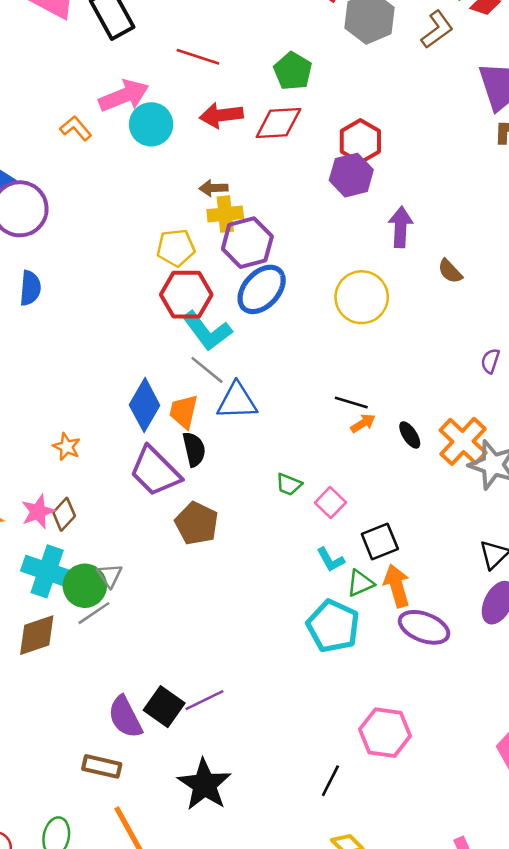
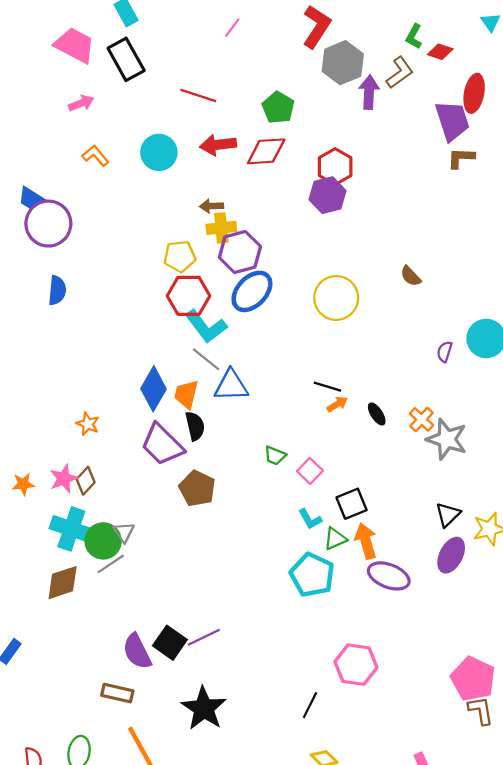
pink arrow: (124, 96) -> (81, 103), moved, size x0.6
purple arrow: (401, 227) -> (369, 92), moved
orange cross: (463, 441) -> (422, 419), size x0.6

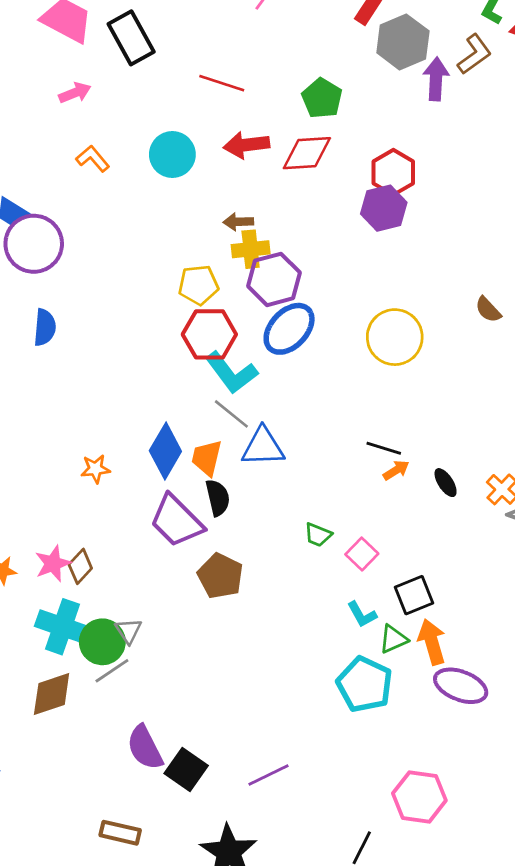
orange star: (88, 424) -> (95, 469), moved, turned -30
purple line: (204, 637) -> (268, 775), moved
purple semicircle: (137, 651) -> (145, 748), moved

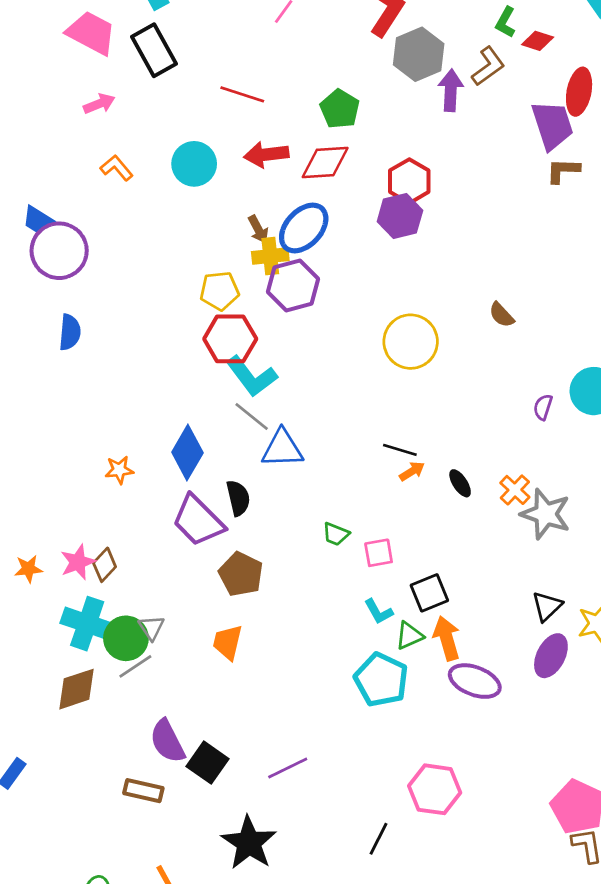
brown arrow: (238, 222) -> (258, 229), turned -116
blue ellipse: (289, 329) -> (304, 228), moved
orange trapezoid: (207, 458) -> (228, 642), moved
pink square: (362, 554) -> (379, 553), turned 36
brown rectangle: (120, 833) -> (143, 791), moved

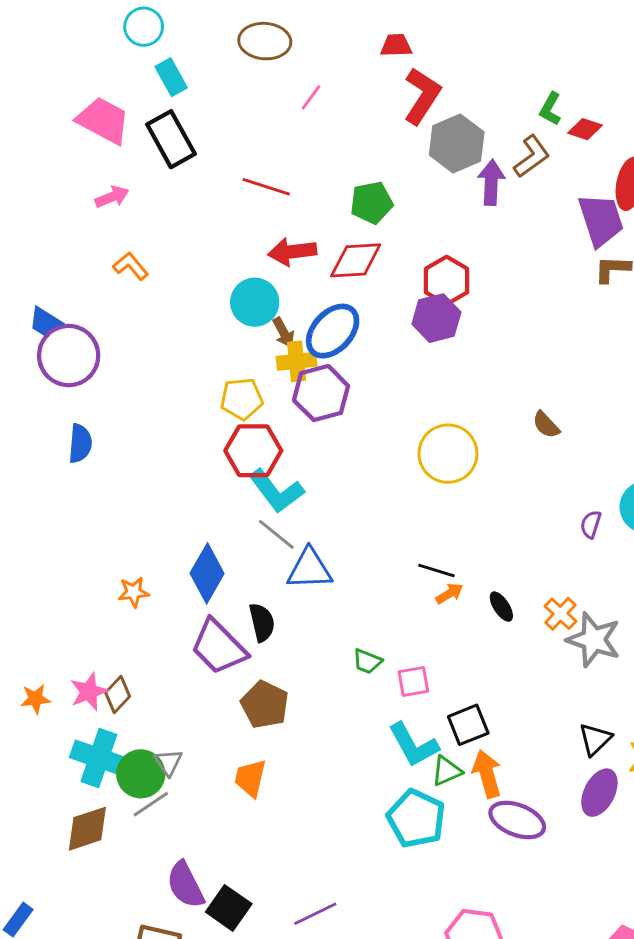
green pentagon: (340, 109) -> (372, 203), turned 30
cyan circle: (194, 164) -> (255, 302), moved
cyan L-shape: (379, 612) -> (413, 745), size x1.6

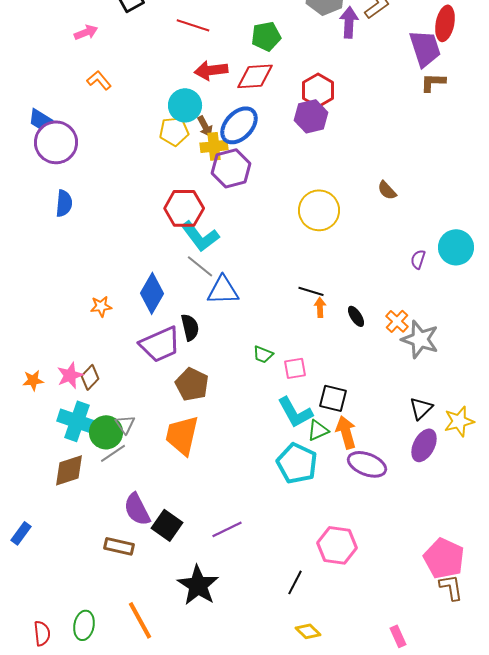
yellow pentagon: (242, 399) -> (174, 131), moved
orange arrow: (449, 594) -> (320, 307), turned -60
purple trapezoid: (219, 647) -> (160, 344), turned -69
black square: (468, 725) -> (333, 398), turned 36
orange trapezoid: (250, 778) -> (182, 435), size x1.5

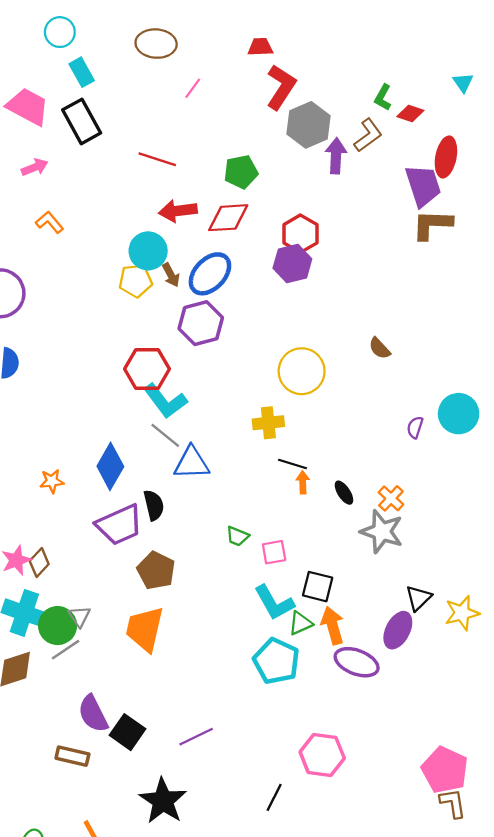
brown L-shape: (433, 82) -> (432, 225), size x1.4
yellow cross: (214, 146) -> (268, 423), moved
gray star: (420, 339) -> (382, 532), moved
purple ellipse: (424, 445) -> (398, 630), moved

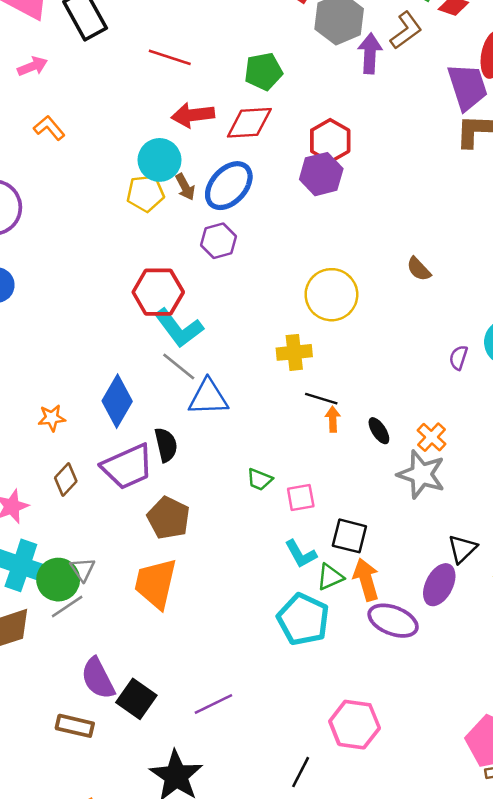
purple hexagon: (201, 323) -> (219, 241), size x0.7
brown diamond: (39, 563) -> (66, 479), moved
cyan L-shape: (274, 603) -> (301, 554), size x0.7

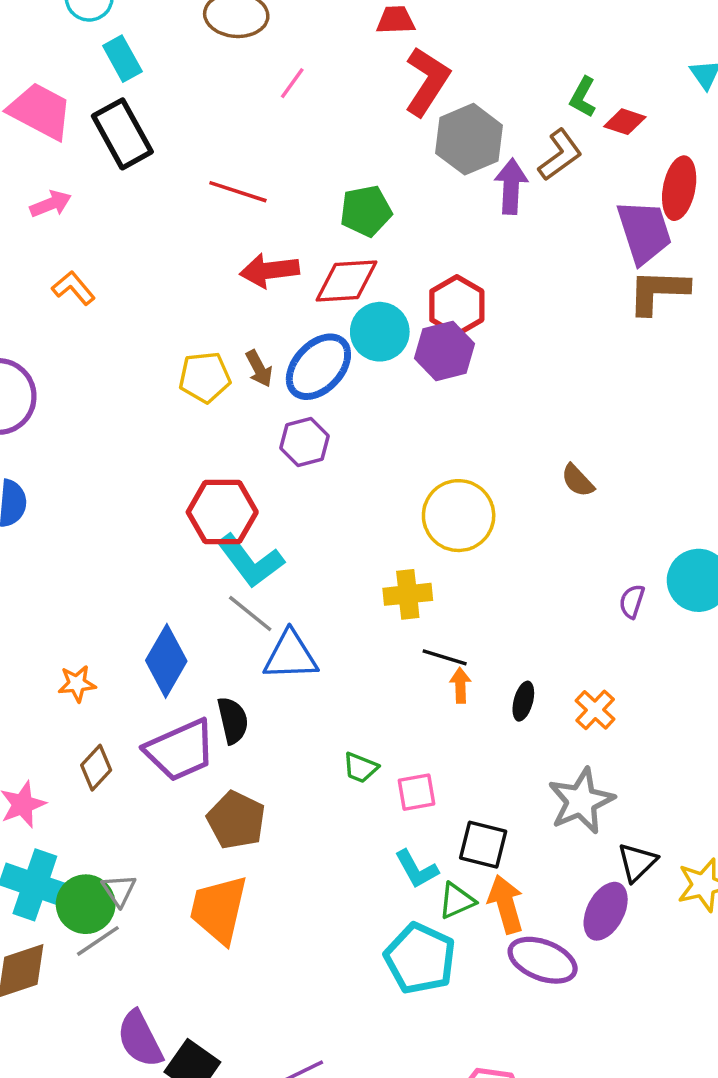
cyan circle: (160, 160) -> (380, 332), moved
black ellipse: (379, 431) -> (523, 701), turned 48
gray star: (421, 474) -> (581, 801), moved, turned 30

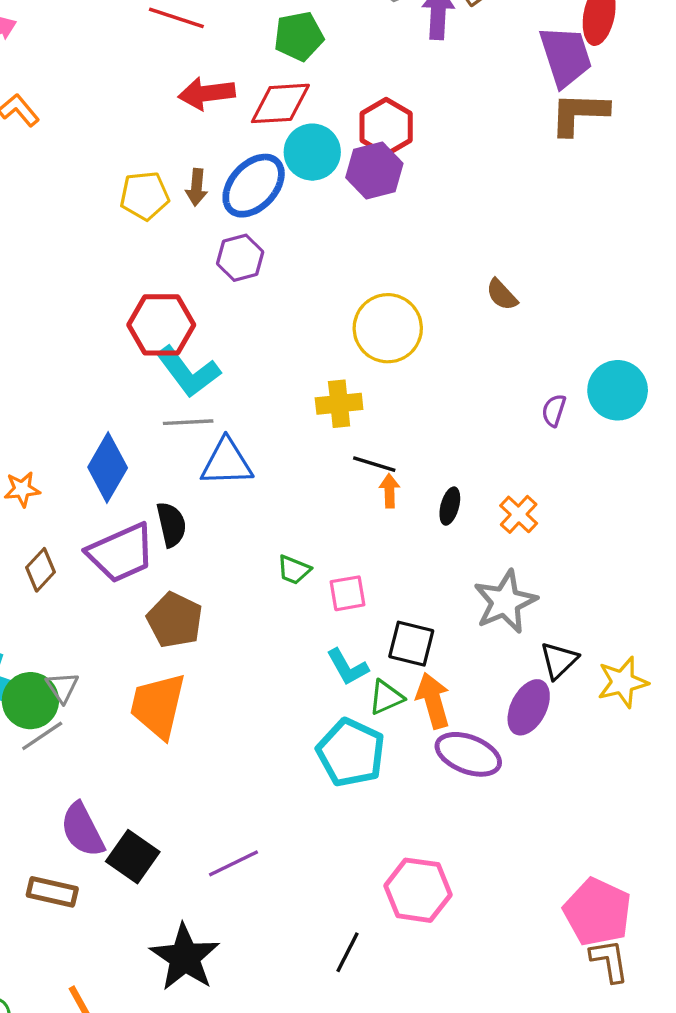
brown arrow: (259, 368) -> (197, 187), turned 33
gray line: (250, 614) -> (188, 422), turned -42

